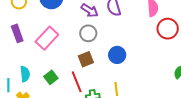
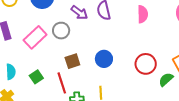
red circle: (168, 29) -> (146, 64), moved
gray circle: (88, 33) -> (61, 31), moved

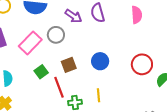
green square: (36, 77) -> (41, 72), moved

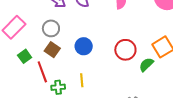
gray circle: (56, 35) -> (51, 28), moved
brown square: (69, 65) -> (52, 50), turned -35

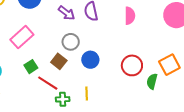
gray circle: (51, 28) -> (71, 42), moved
green semicircle: (146, 65) -> (152, 81), turned -35
red line: (42, 72) -> (48, 83), turned -40

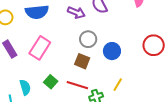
green square: (31, 67) -> (51, 82), moved
yellow line: (87, 94) -> (118, 85), turned 48

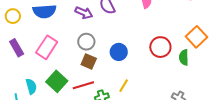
gray circle: (88, 39) -> (86, 42), moved
green square: (51, 82) -> (57, 81), size x1.5
red line: (77, 85) -> (83, 85), turned -35

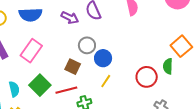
gray circle: (86, 42) -> (87, 45), moved
red circle: (160, 47) -> (147, 77), moved
yellow line: (124, 86) -> (106, 81), moved

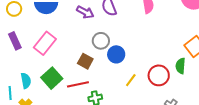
yellow line: (106, 81) -> (131, 80), moved

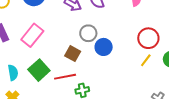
red circle: (159, 75) -> (148, 38), moved
yellow line: (131, 80) -> (146, 60), moved

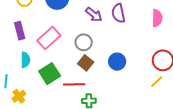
gray circle: (88, 33) -> (84, 42), moved
cyan semicircle: (13, 73) -> (25, 60), moved

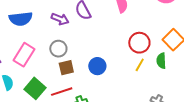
blue circle: (117, 62) -> (97, 66), moved
brown square: (86, 63) -> (66, 68), turned -35

